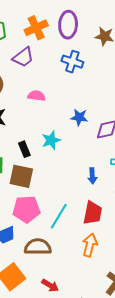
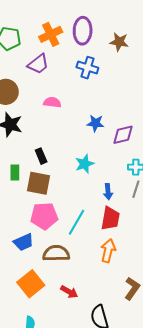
cyan star: (51, 140) -> (85, 164), moved
blue arrow: (92, 176) -> (108, 192), moved

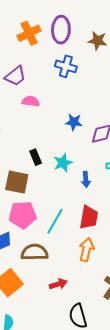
purple trapezoid: (38, 64) -> (15, 76), moved
black rectangle: (41, 156) -> (36, 157), moved
blue arrow: (108, 192) -> (86, 179), moved
red arrow: (69, 292) -> (58, 284), moved, turned -48

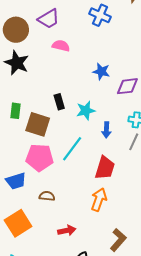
cyan line: (55, 221) -> (72, 149), moved
brown semicircle: (35, 252) -> (47, 196), size x0.6

